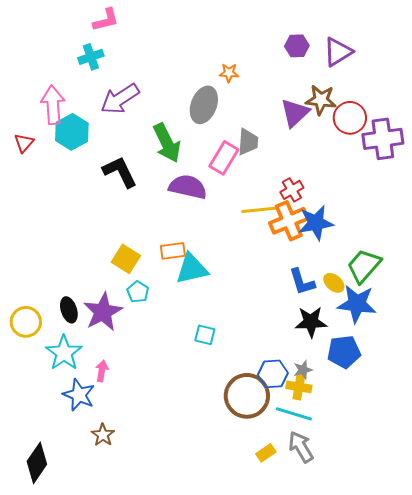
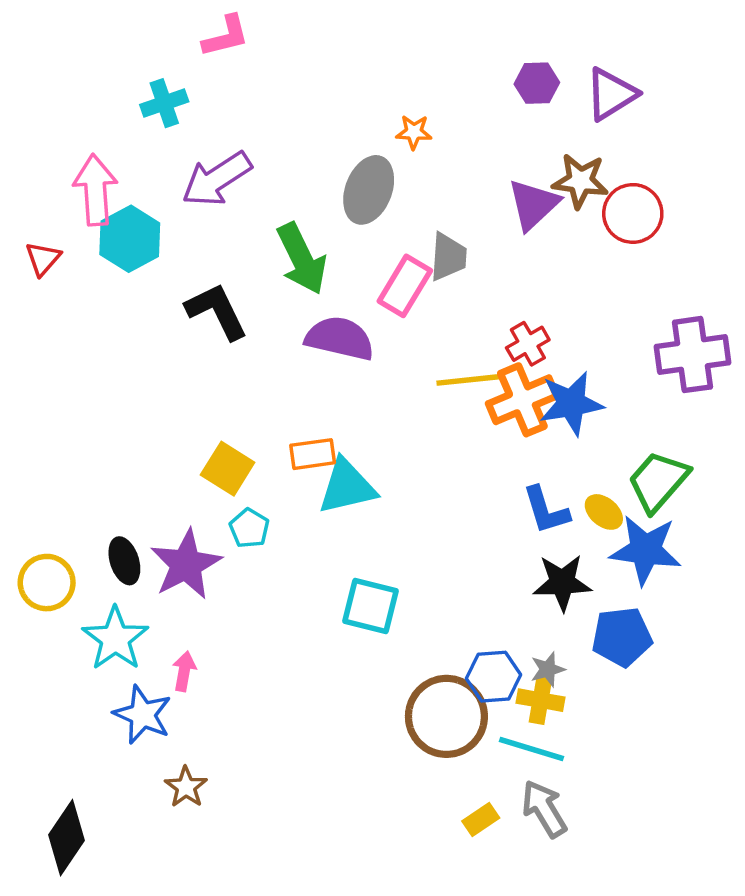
pink L-shape: (106, 20) -> (226, 36), moved
purple cross: (383, 139) -> (692, 355), moved
cyan square: (205, 335) -> (370, 606), size x1.5

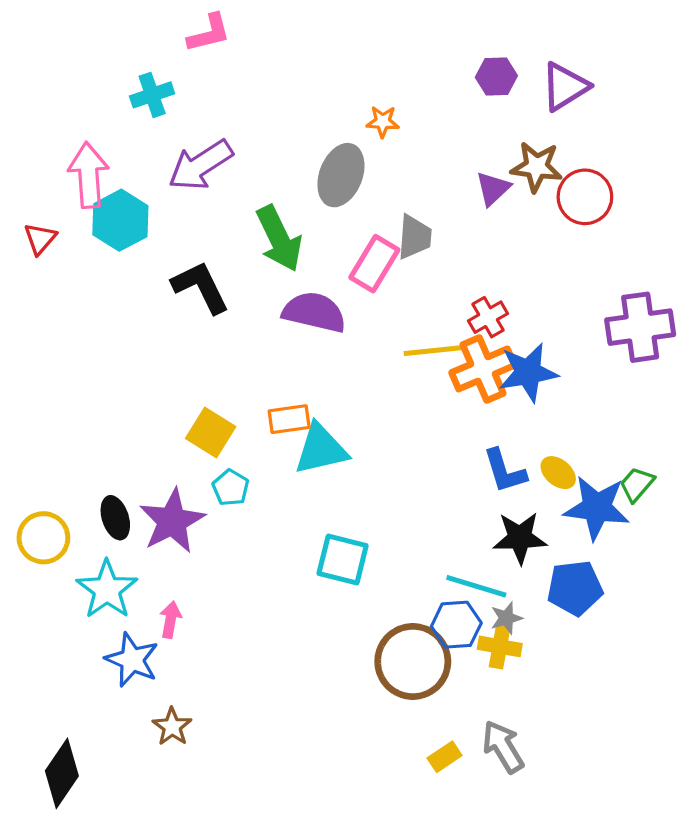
purple triangle: (533, 204) -> (493, 188), size x0.7
green trapezoid: (658, 481) -> (637, 484), moved, size x0.6
cyan line: (531, 749) -> (476, 586), moved

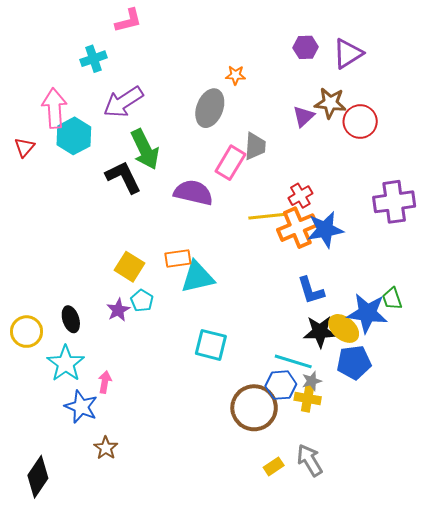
green arrow: (279, 239) -> (145, 149), moved
yellow ellipse: (558, 473) -> (344, 328), moved, size x1.4
green trapezoid: (637, 484) -> (392, 299), turned -60
purple star: (172, 521) -> (118, 310), moved, size x0.6

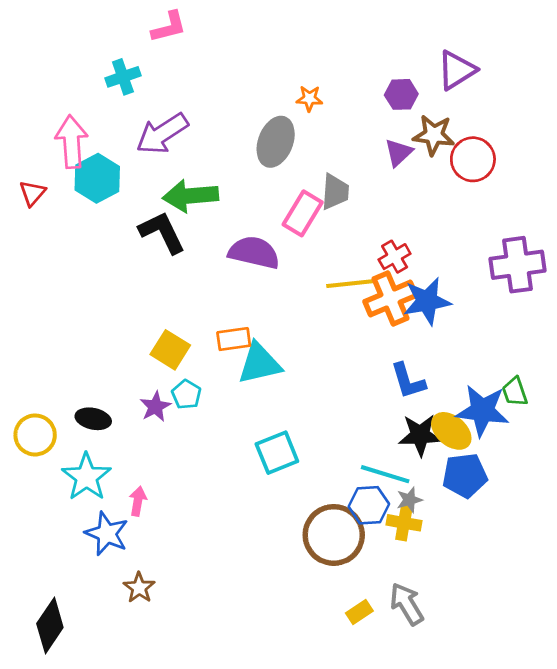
purple hexagon: (306, 47) -> (401, 94), moved
green arrow: (145, 149) -> (190, 196), turned 111
black ellipse: (71, 319) -> (93, 419), turned -60
cyan square: (211, 345) -> (277, 453), turned -36

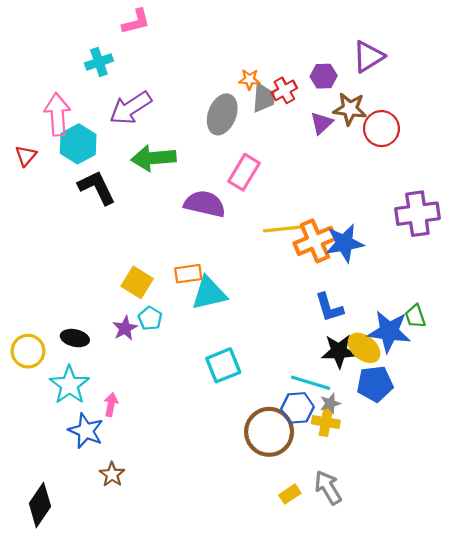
gray trapezoid: (335, 192) -> (264, 98), moved
black L-shape: (162, 232) -> (97, 187), moved
red cross: (395, 257) -> (284, 90), moved

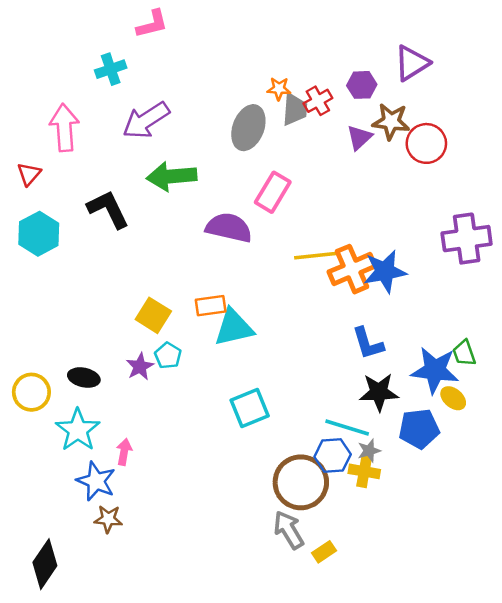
cyan hexagon: (78, 144) -> (39, 234), moved
yellow ellipse: (364, 348) -> (453, 398), moved, size x0.7
brown star: (112, 474) -> (108, 519), moved, turned -30
gray arrow: (328, 488) -> (289, 530), moved

